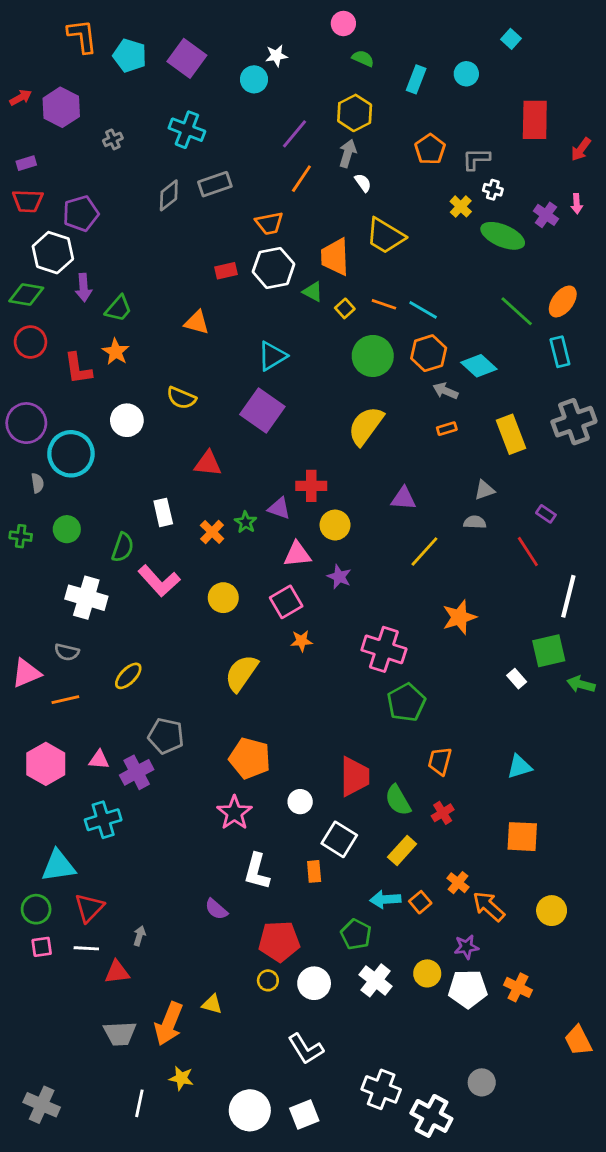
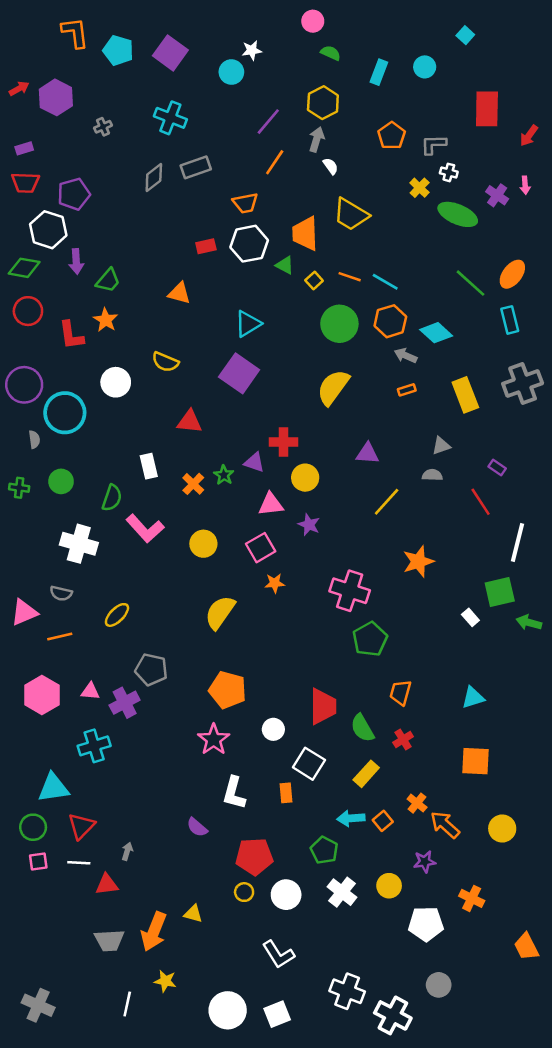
white pentagon: (468, 989) -> (426, 924), moved

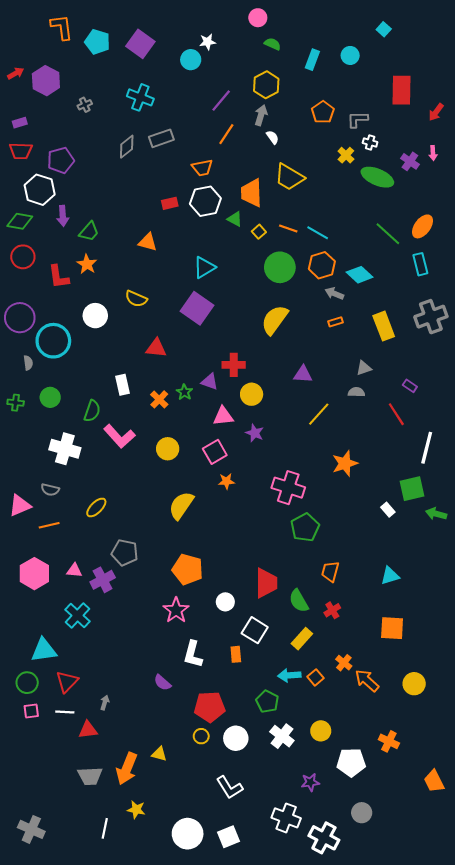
cyan cross: (94, 746) -> (77, 616), turned -30
purple star: (425, 862) -> (310, 782), moved

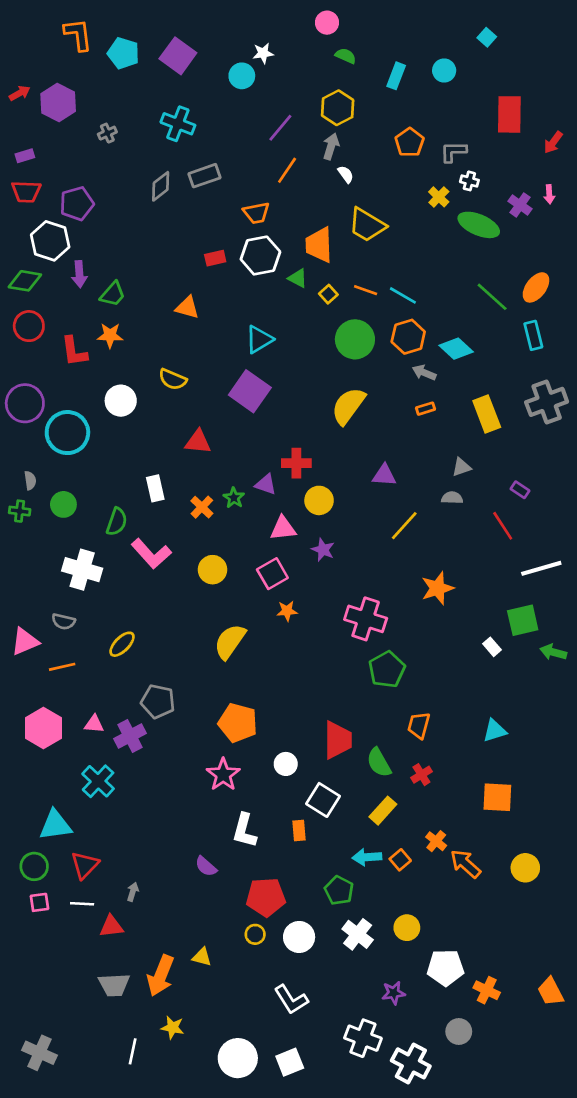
orange star: (87, 264) -> (110, 335), turned -30
gray semicircle: (28, 363) -> (30, 480), moved
white line: (427, 448) -> (541, 568), turned 60
orange cross: (389, 741) -> (487, 990), moved

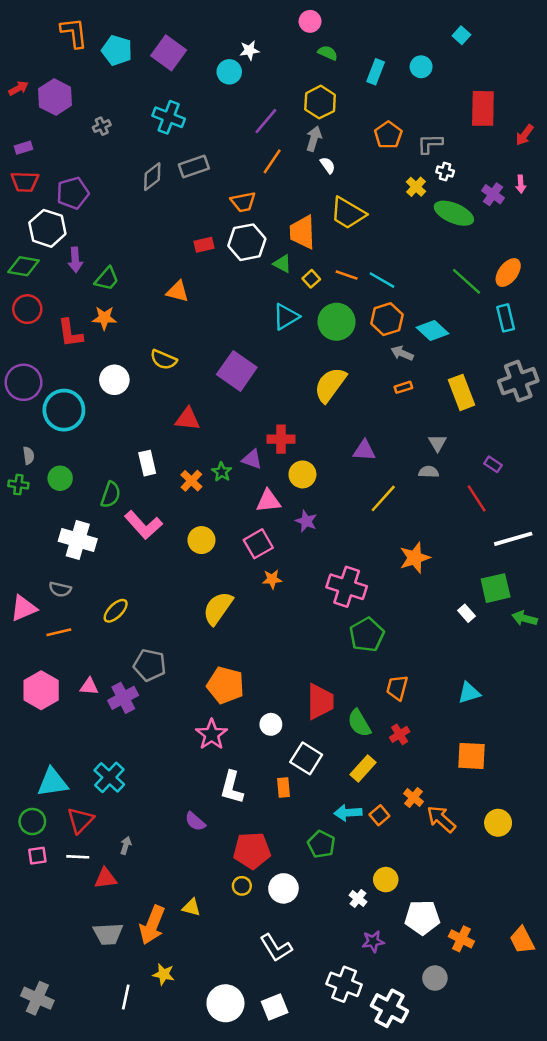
cyan triangle: (259, 339) -> (286, 317), moved
gray triangle: (461, 467) -> (437, 443), turned -42
cyan cross: (98, 781) -> (109, 777), moved
white cross: (358, 934) -> (358, 898), moved, size x0.6

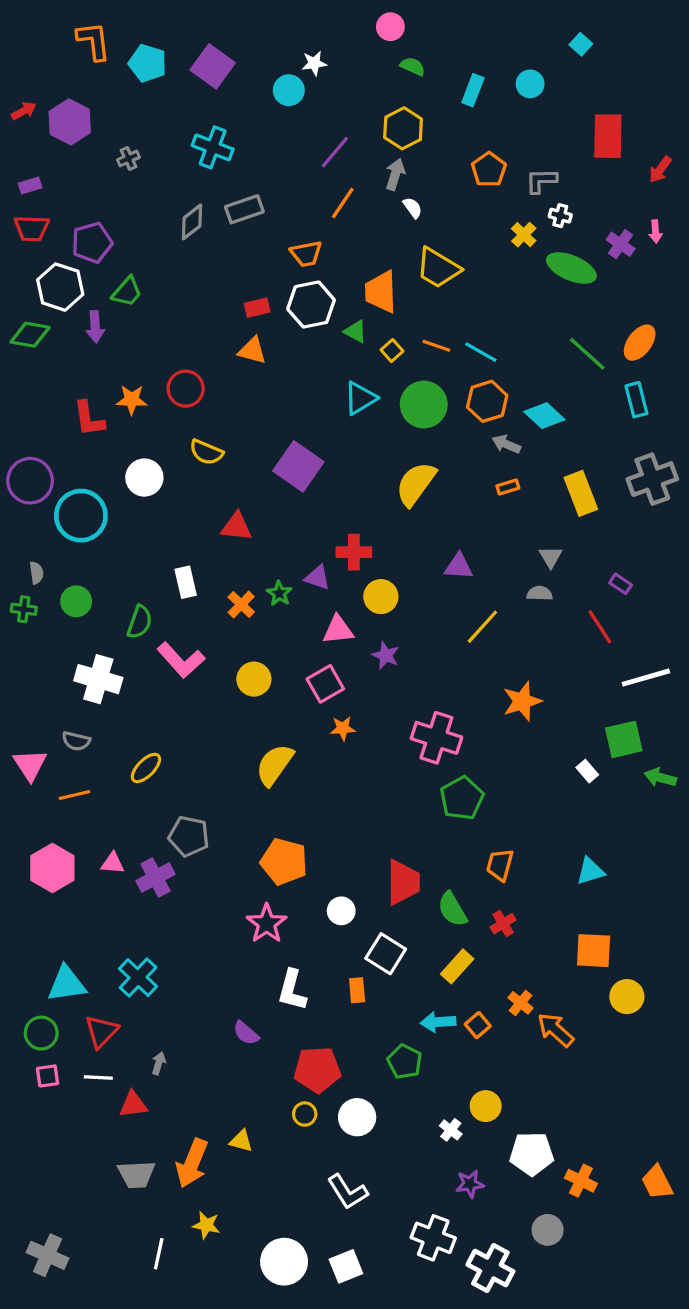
green trapezoid: (107, 279) -> (127, 292), moved
orange triangle: (177, 291) -> (252, 351), moved
red circle: (27, 309) -> (186, 389), moved
pink triangle: (24, 608) -> (30, 765), turned -40
yellow circle: (498, 823) -> (627, 997), moved

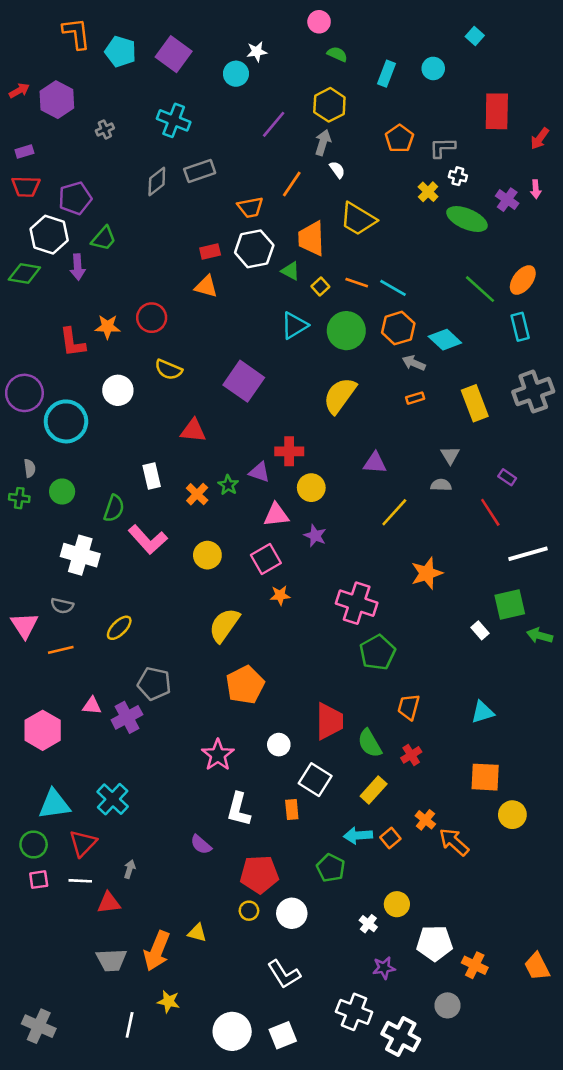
orange line: (343, 203) -> (292, 184), moved
orange pentagon: (284, 862) -> (245, 685), moved, turned 30
pink hexagon: (52, 868) -> (43, 730), moved

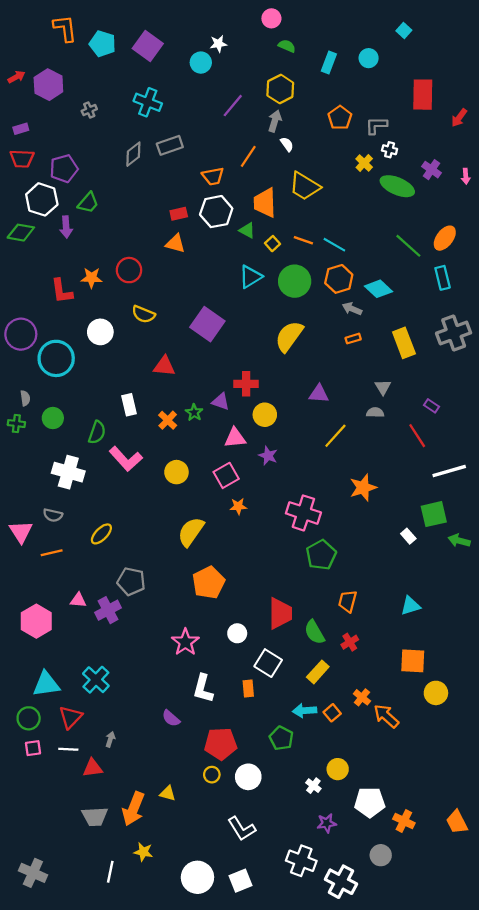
pink arrow: (536, 189) -> (466, 176), moved

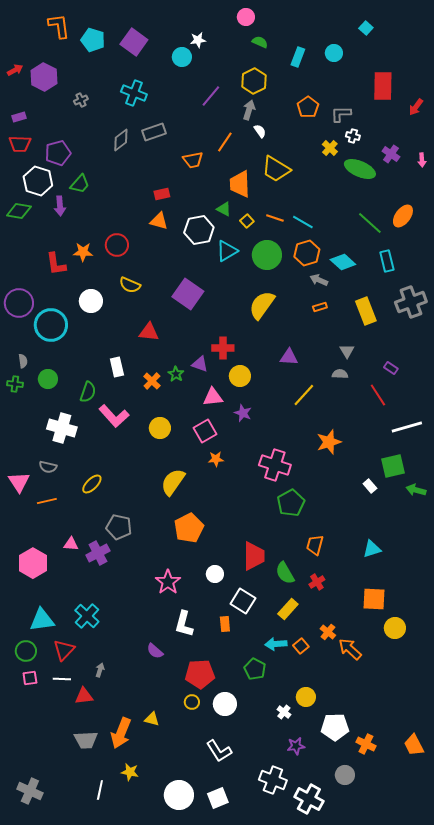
white hexagon: (216, 212) -> (199, 230), moved
cyan rectangle: (443, 278) -> (387, 261), moved

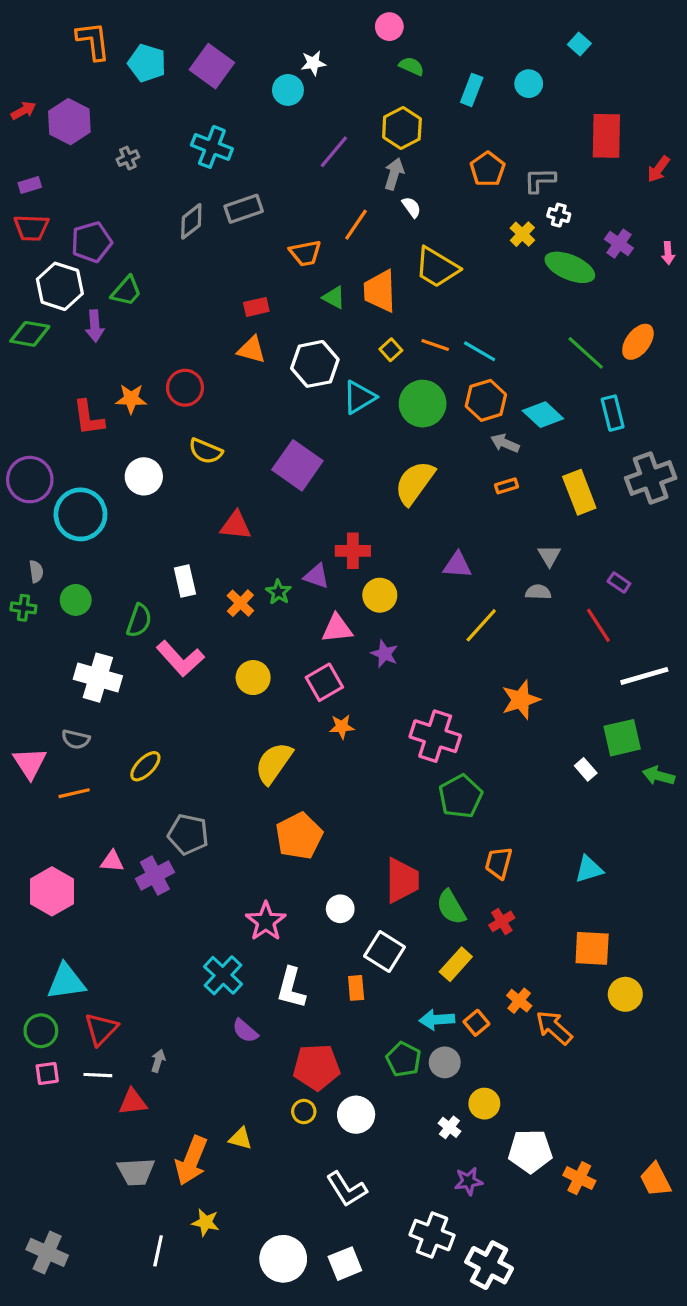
green triangle: (224, 209) -> (334, 297), moved
cyan cross: (87, 616) -> (223, 975), moved
gray circle: (345, 775) -> (445, 1062), moved

